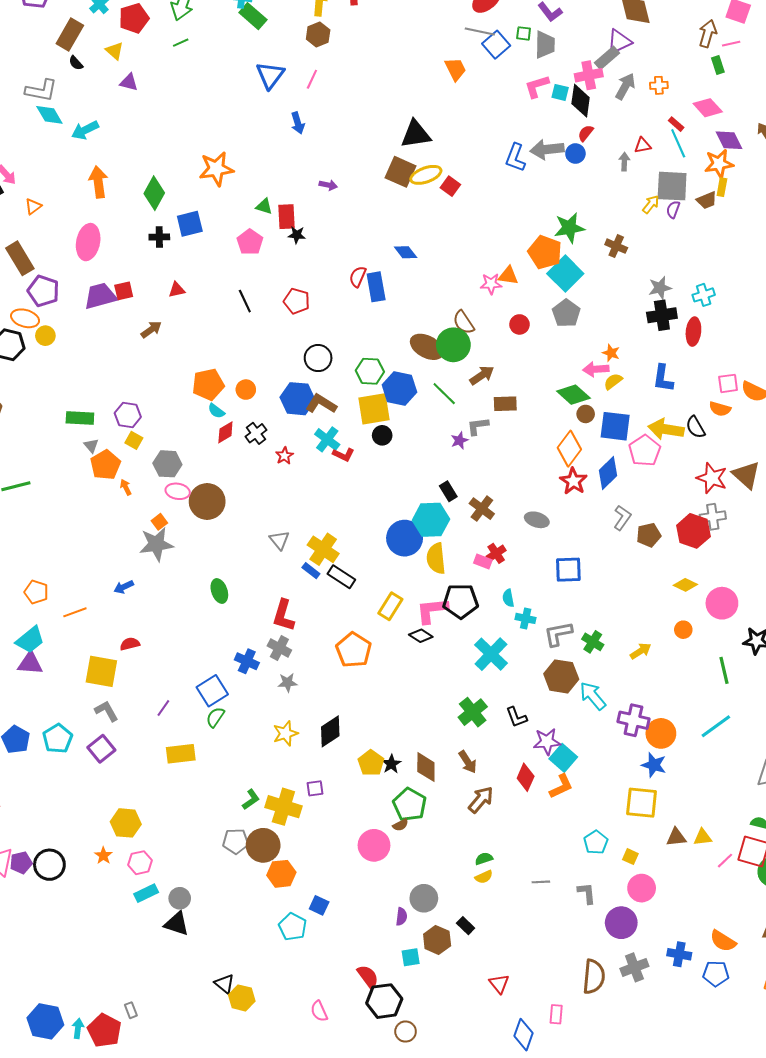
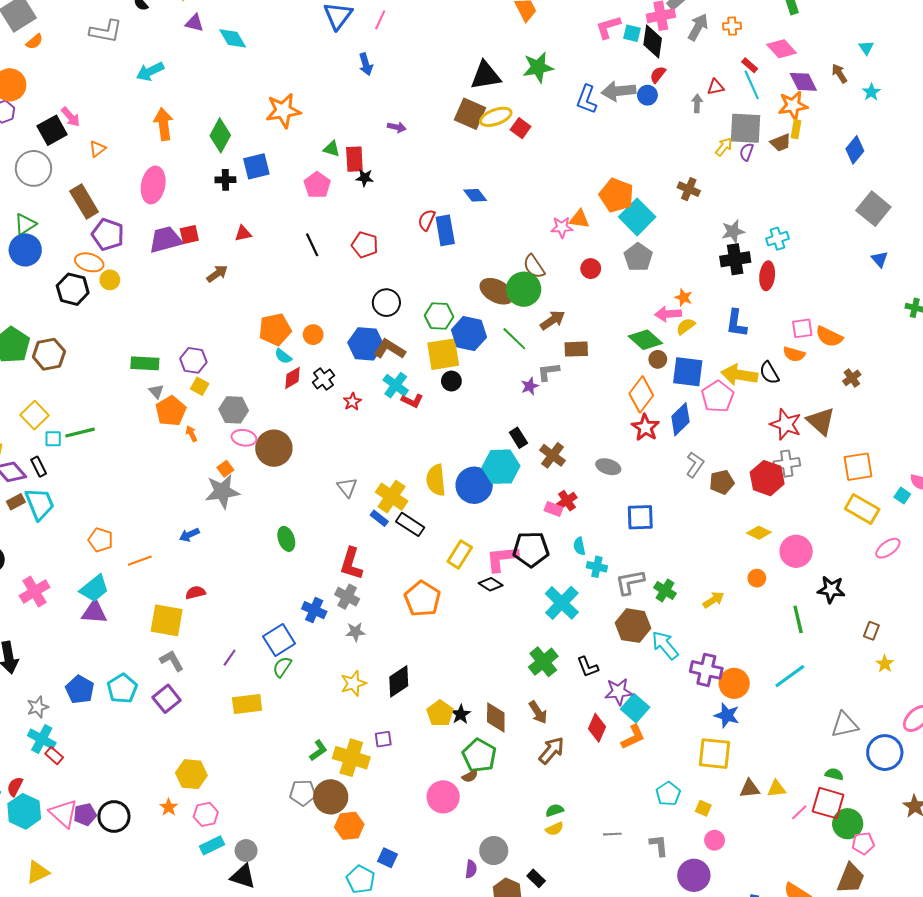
cyan diamond: (49, 115) -> (233, 38), moved
green star: (569, 228) -> (538, 67), moved
yellow semicircle: (436, 558) -> (436, 480), moved
pink circle: (642, 888) -> (715, 840), size x0.7

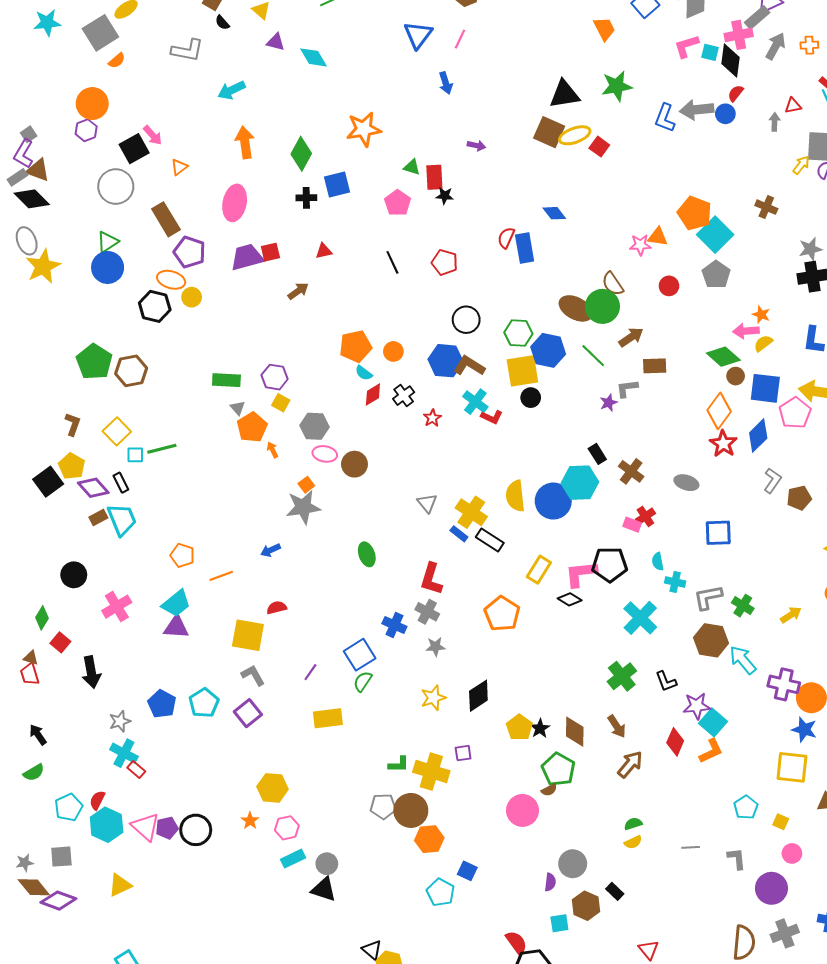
brown circle: (274, 448) -> (354, 464), size x0.7
green L-shape: (318, 750) -> (399, 764), turned 35

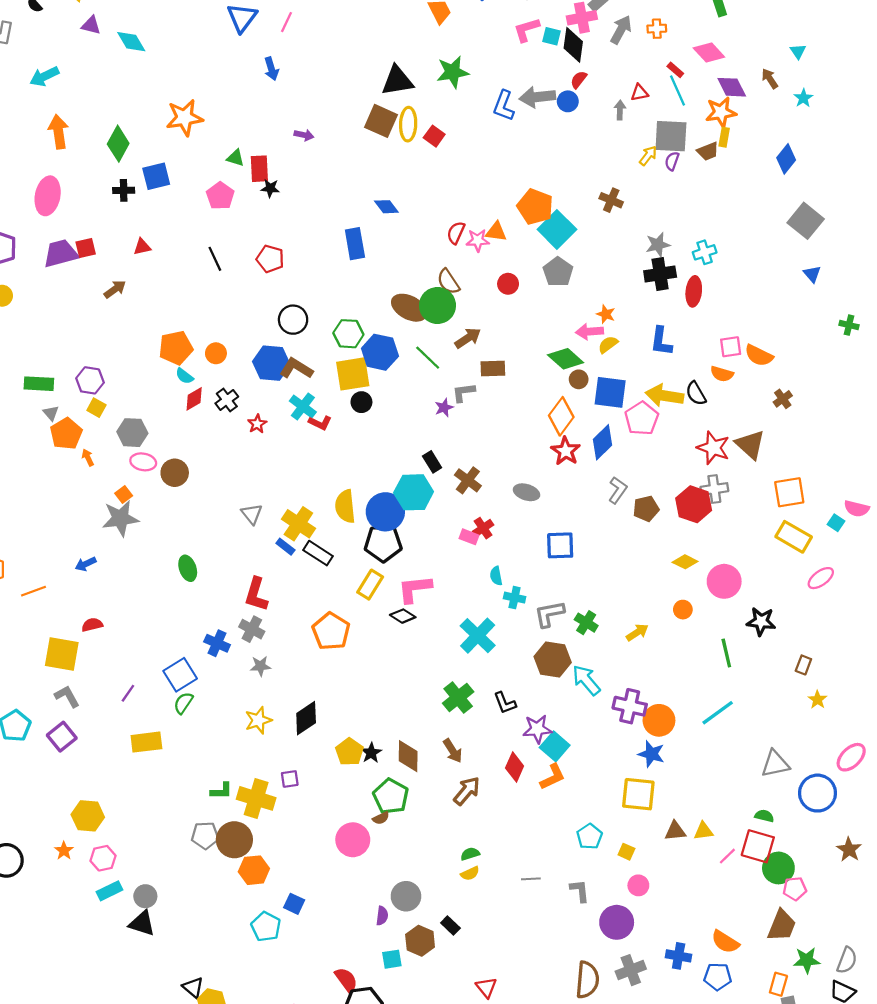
yellow ellipse: (575, 135) -> (408, 124), turned -68
red semicircle: (506, 238) -> (456, 233), moved
black pentagon: (610, 565) -> (383, 543), moved

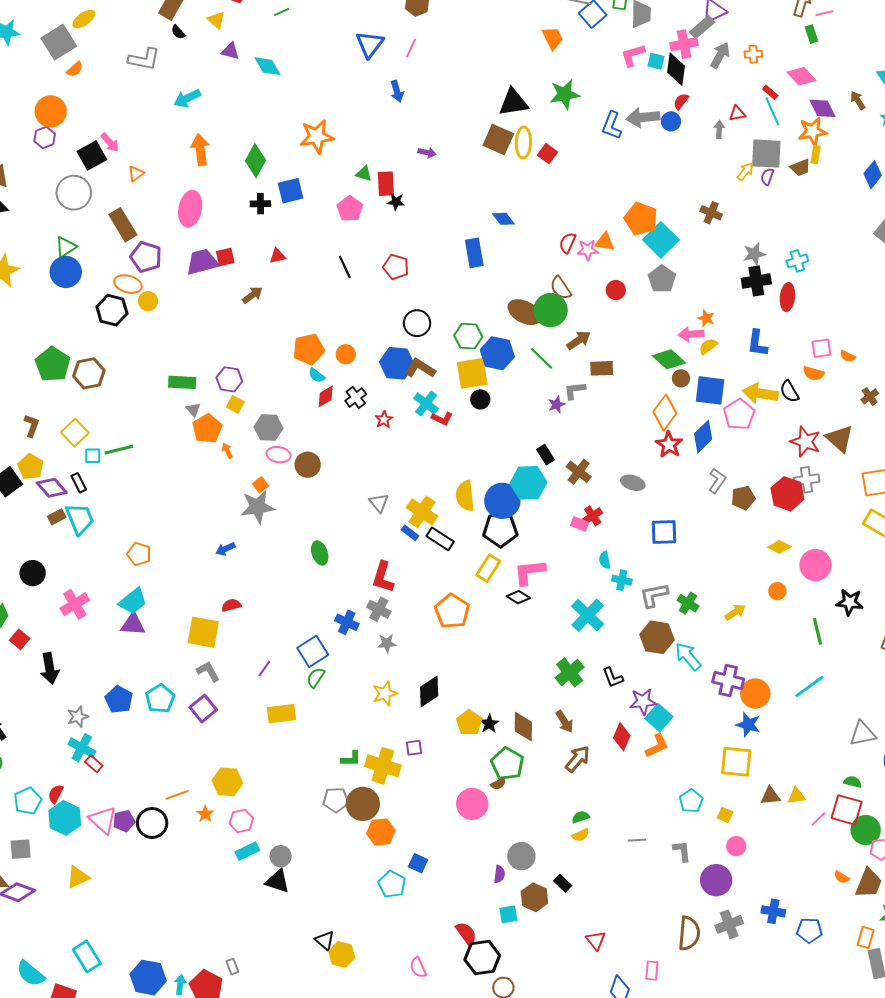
orange semicircle: (759, 355) -> (848, 356), size x0.6
orange line: (34, 591) -> (177, 795), moved
orange semicircle: (725, 942) -> (842, 877), moved, size x0.6

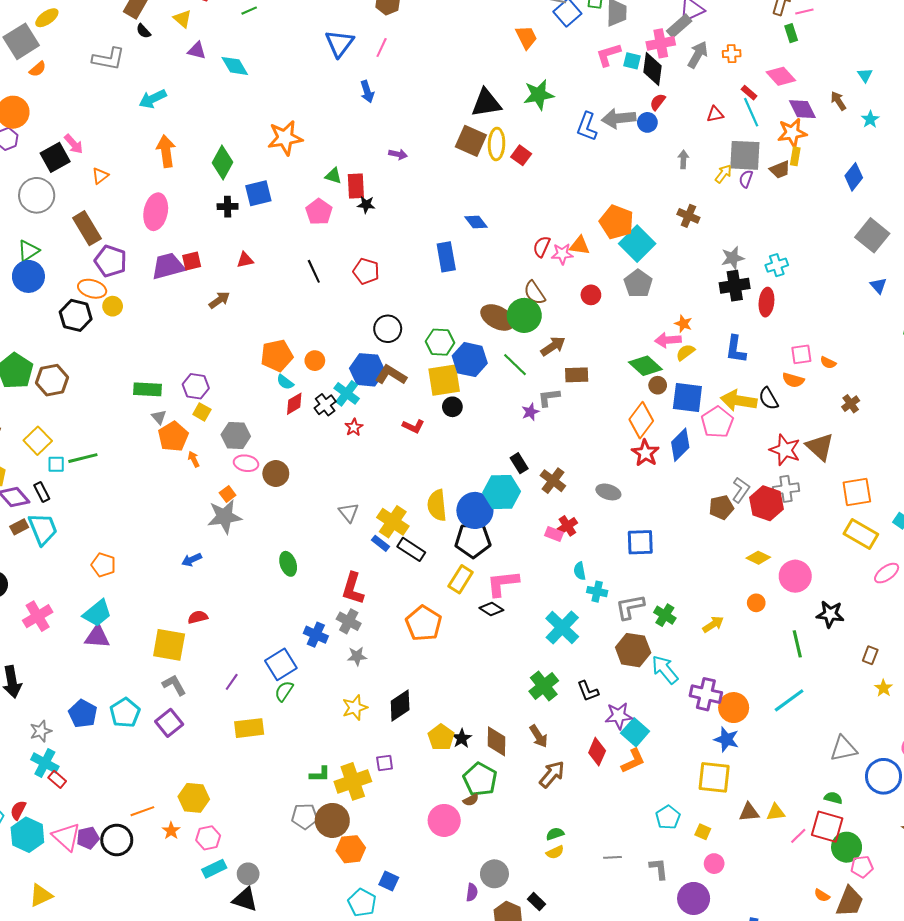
gray arrow: (719, 129) -> (683, 159), moved
cyan cross: (426, 403) -> (347, 393), moved
gray L-shape: (717, 481) -> (741, 490), moved
yellow cross: (383, 766) -> (353, 781), turned -36

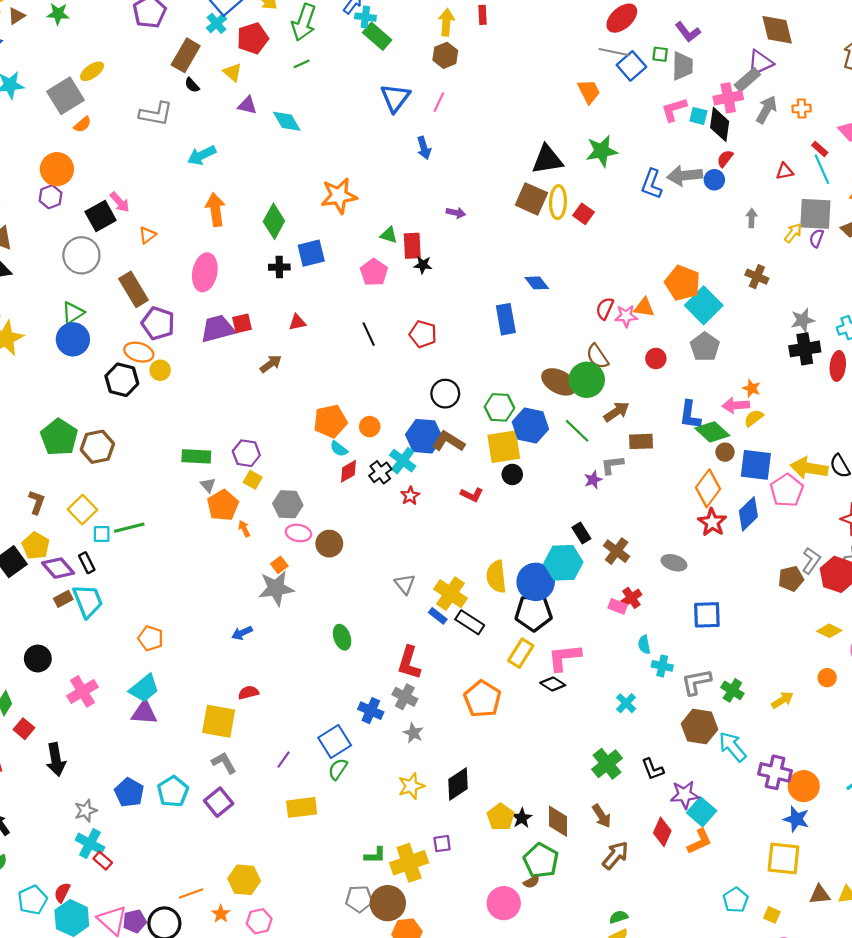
blue L-shape: (736, 349) -> (690, 415), moved
cyan cross: (562, 627) -> (626, 703), size x0.6
gray star: (357, 656) -> (413, 733), turned 30

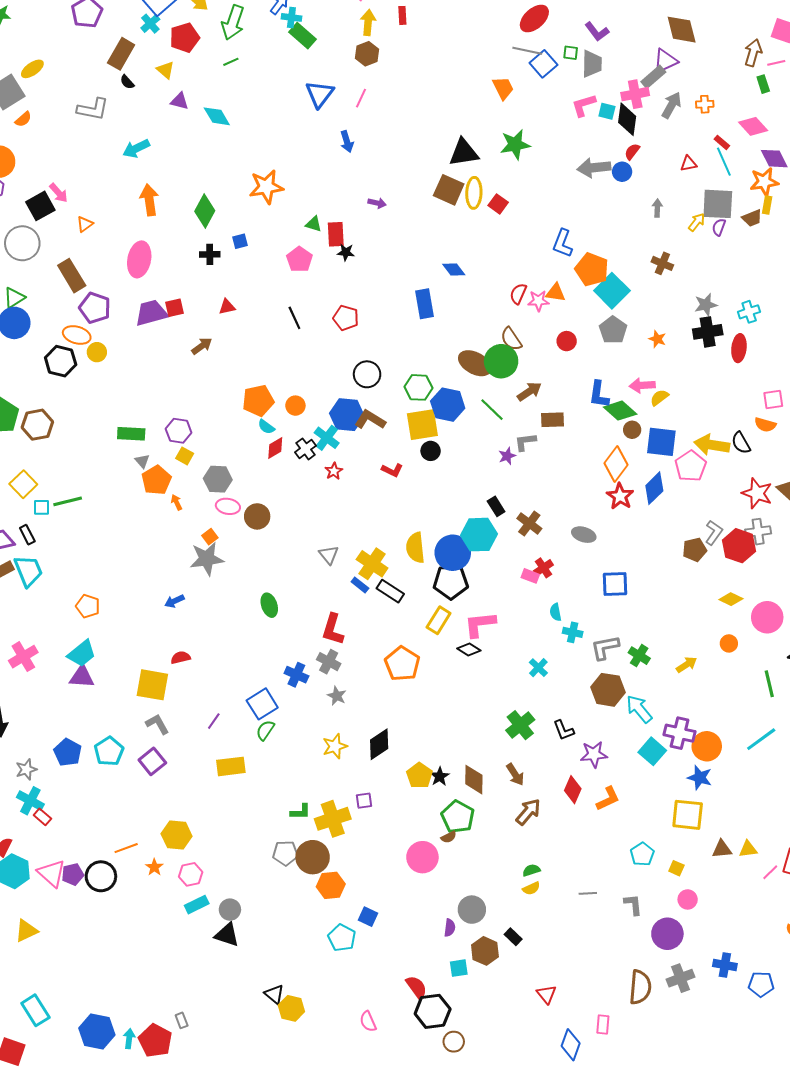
blue L-shape: (652, 184) -> (563, 243), moved
blue square: (311, 253) -> (240, 241), size x0.6
orange star: (752, 388) -> (657, 339), moved
cyan square: (702, 812) -> (652, 751), moved

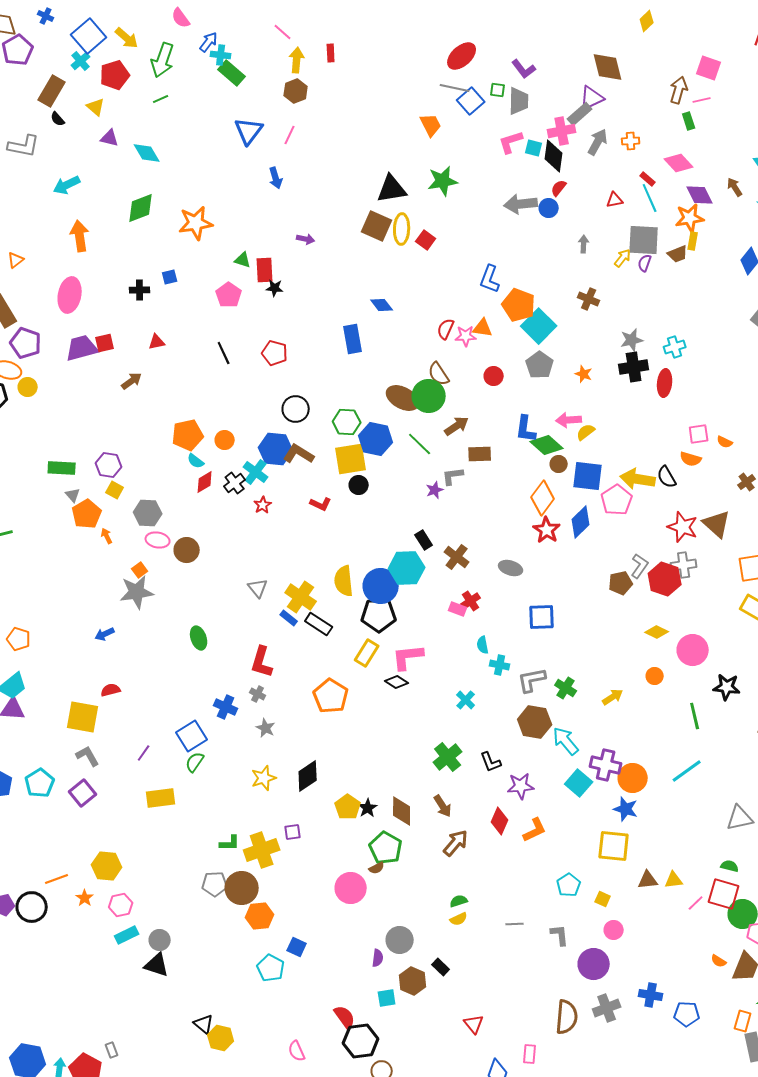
green diamond: (205, 211) -> (141, 208), moved, turned 40
gray cross: (329, 662) -> (258, 694), size x0.7

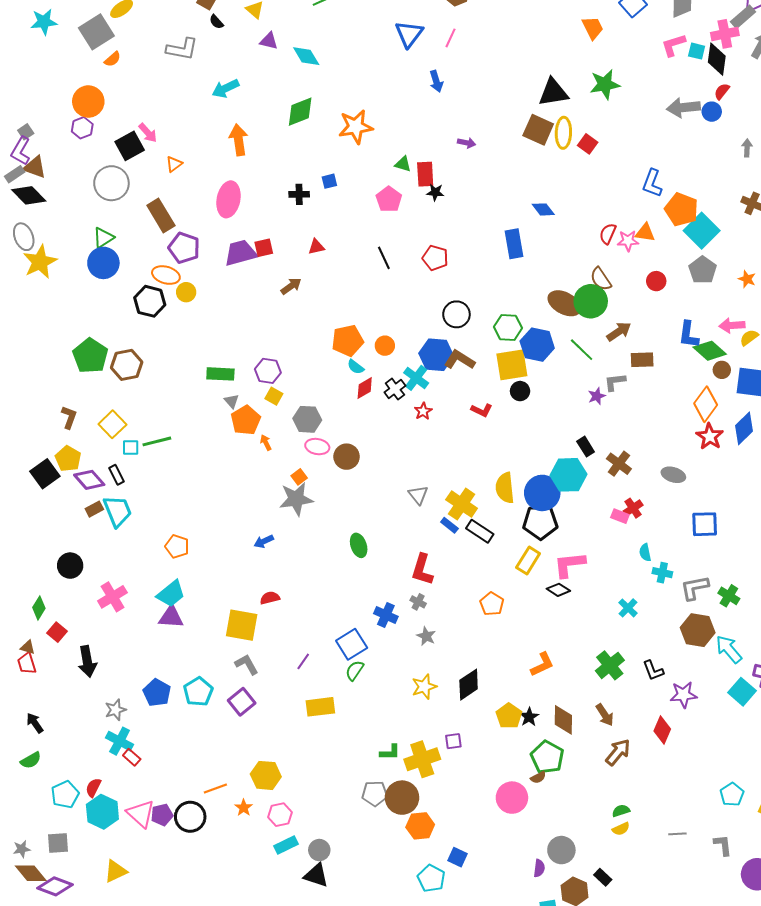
orange pentagon: (331, 696) -> (492, 604), size x0.7
orange L-shape: (535, 830) -> (542, 664), moved

